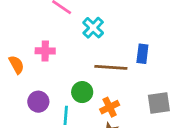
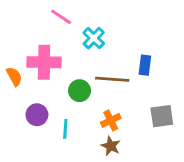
pink cross: (45, 51) -> (44, 62), size x1.6
green circle: (82, 92) -> (80, 91), moved

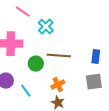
blue rectangle: (145, 65) -> (96, 57), moved
cyan line: (65, 129) -> (26, 91), turned -40

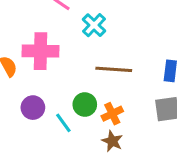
green circle: (36, 64) -> (85, 105), moved

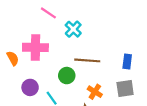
green circle: (85, 105) -> (67, 76), moved
orange cross: (112, 114) -> (95, 92), moved, turned -32

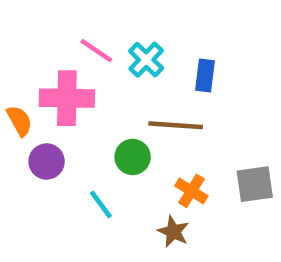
pink line: (48, 13) -> (96, 51), moved
blue rectangle: (127, 62) -> (205, 75), moved
purple circle: (30, 87) -> (47, 161), moved

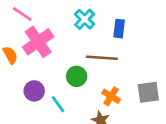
pink line: (96, 51) -> (22, 14), moved
pink cross: (67, 98) -> (38, 42), turned -36
purple circle: (47, 161) -> (34, 91), moved

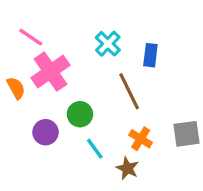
brown line: (102, 58) -> (129, 91), turned 60
green circle: (77, 76) -> (80, 114), moved
cyan line: (58, 104) -> (95, 149), moved

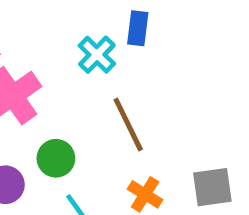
blue rectangle: (150, 55) -> (138, 28), moved

